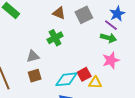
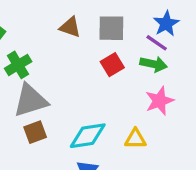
gray square: (84, 15) -> (111, 28), turned 30
green cross: (55, 38) -> (18, 65), moved
gray triangle: (33, 56) -> (31, 100), size x1.6
red square: (84, 74) -> (112, 65), moved

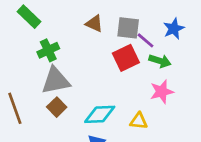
purple line: (157, 43) -> (145, 40), moved
red square: (112, 65) -> (126, 58), size x1.4
brown square: (35, 132) -> (57, 107), turned -30

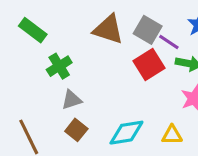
brown triangle: (94, 23) -> (108, 29), size x1.5
gray square: (128, 28) -> (148, 30), turned 30
gray triangle: (56, 81) -> (72, 100), size x0.6

